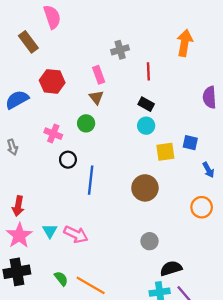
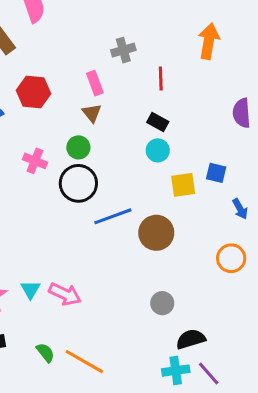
black circle: (68, 160) -> (78, 183), moved, size x1.6
blue line: (91, 180) -> (113, 216), moved, turned 64

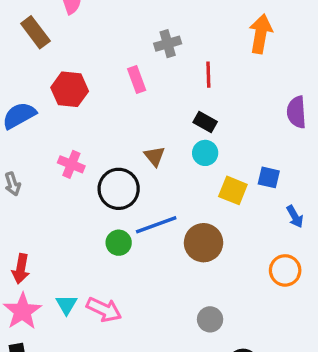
brown triangle: (92, 113) -> (155, 156), moved
green circle: (78, 147) -> (119, 243), moved
yellow square: (183, 185) -> (233, 190), turned 30

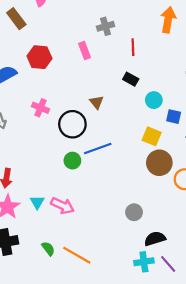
cyan circle: (205, 153) -> (154, 100), moved
yellow square: (233, 190) -> (152, 136), moved
brown circle: (204, 243) -> (159, 163), moved

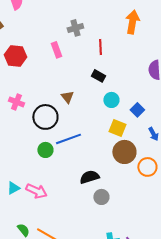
cyan circle: (154, 100) -> (111, 100), moved
blue square: (174, 117) -> (137, 110), turned 32
cyan triangle: (37, 202) -> (13, 188), turned 32
black semicircle: (155, 239) -> (89, 177), moved

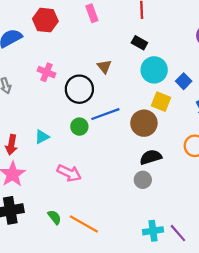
cyan circle: (111, 100) -> (154, 70), size x1.5
brown circle: (124, 152) -> (144, 123), moved
black semicircle: (89, 177) -> (151, 157), moved
cyan triangle: (13, 188) -> (42, 137), moved

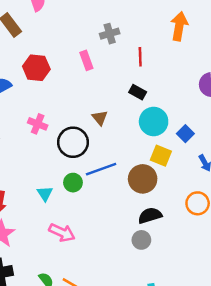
cyan triangle: (42, 137) -> (45, 194), moved, turned -35

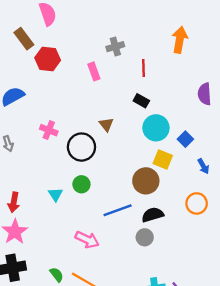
red hexagon: (36, 68) -> (48, 59), moved
blue line: (101, 169) -> (118, 210), moved
pink arrow: (62, 233) -> (87, 240), moved

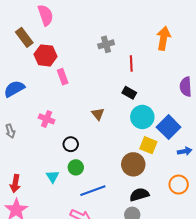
pink rectangle: (94, 71) -> (63, 77), moved
blue square: (185, 139) -> (169, 127), size x1.6
black circle: (81, 147) -> (71, 144), moved, size x0.6
blue arrow: (203, 166) -> (185, 151), turned -72
blue line: (118, 210) -> (93, 191), moved

